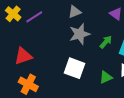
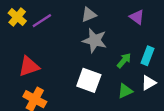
gray star: (80, 34) -> (95, 40), turned 30
green arrow: (106, 42) -> (124, 60), moved

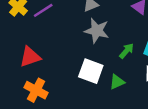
green triangle: (125, 91) -> (117, 82), moved

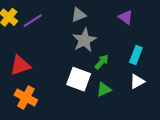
gray star: (97, 31) -> (84, 40), turned 30
green arrow: (127, 51) -> (102, 62), moved

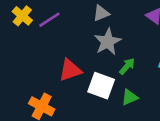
red triangle: (20, 65) -> (70, 70), moved

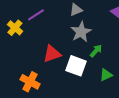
yellow cross: (22, 16) -> (15, 28), moved
green triangle: (130, 97) -> (106, 75), moved

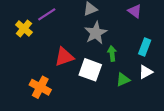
green arrow: (96, 51) -> (112, 54), turned -48

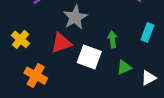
yellow cross: (24, 28) -> (21, 39), moved
gray star: (96, 33) -> (75, 17), moved
white triangle: (146, 72) -> (149, 78), moved

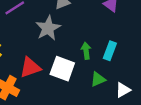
cyan rectangle: (147, 32) -> (110, 51), moved
red triangle: (61, 43) -> (30, 67), moved

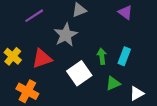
red triangle: (30, 67) -> (42, 59), moved
white square: (62, 69) -> (79, 73), turned 35

